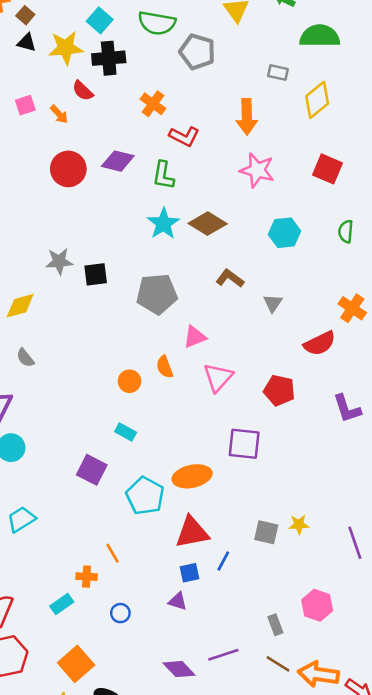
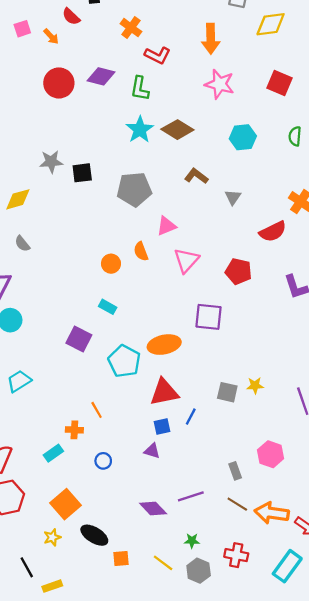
yellow diamond: (317, 100) -> (271, 24), turned 32

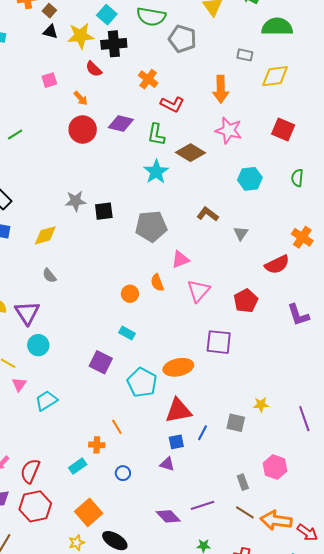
orange arrow: (51, 36) -> (81, 98), moved
brown diamond: (177, 130) -> (190, 153), moved
red pentagon: (238, 271) -> (246, 301), turned 30
gray square: (227, 392) -> (236, 423), moved

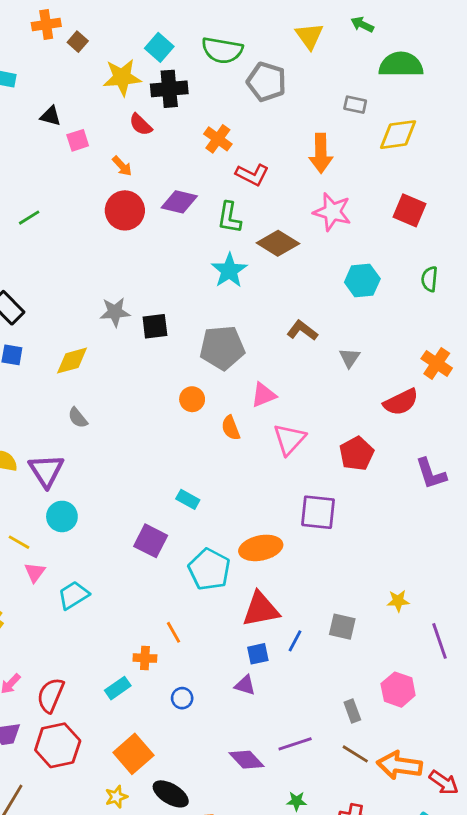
black triangle: (50, 32) -> (51, 116), moved
orange circle: (130, 294) -> (192, 399), moved
yellow star: (261, 405) -> (398, 601), moved
purple line: (304, 419) -> (440, 641), moved

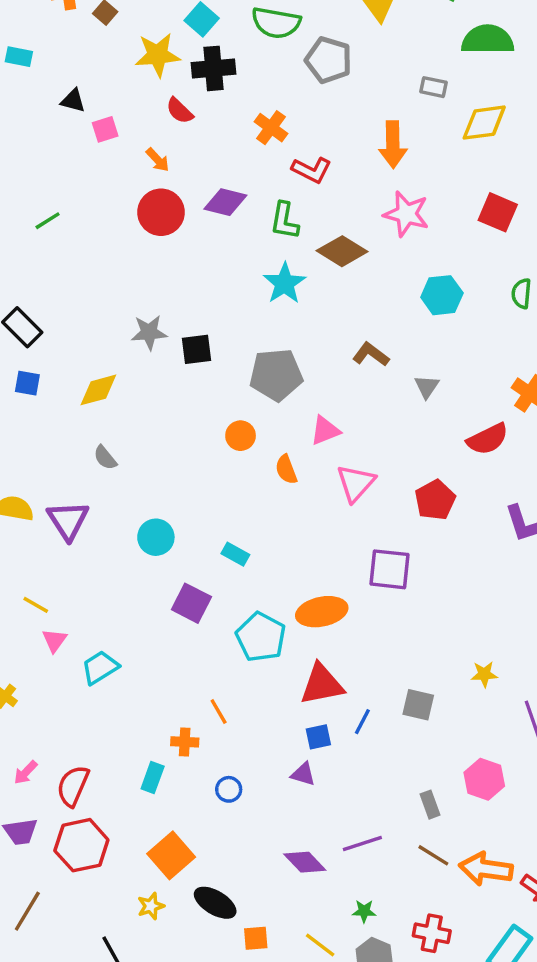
cyan circle: (62, 516) -> (156, 537), moved
cyan rectangle: (118, 688) -> (153, 777), turned -35

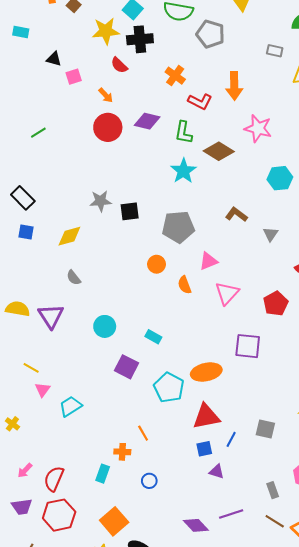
orange arrow: (393, 145) -> (234, 86), moved
purple triangle: (303, 774) -> (217, 472), moved

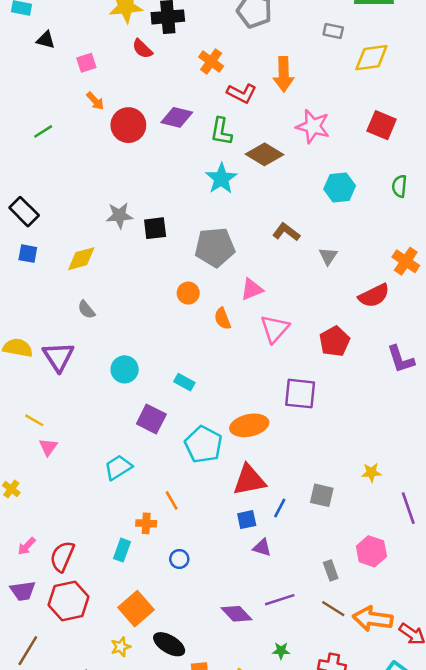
black triangle: (54, 59) -> (46, 40), moved
orange arrow: (106, 95) -> (95, 101), moved
cyan trapezoid: (70, 406) -> (118, 467), moved

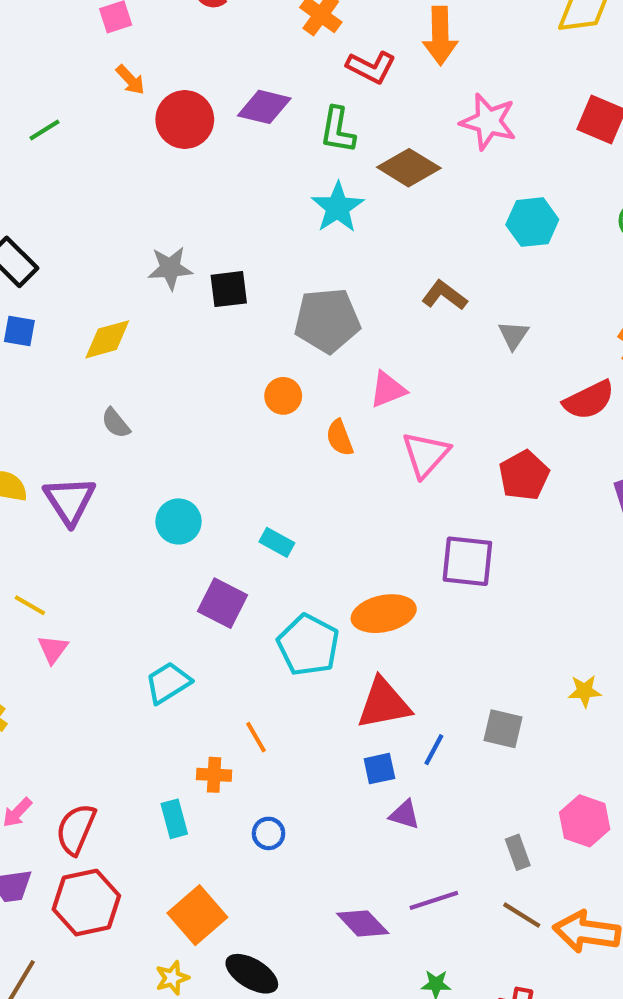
cyan rectangle: (122, 550) -> (174, 819), turned -35

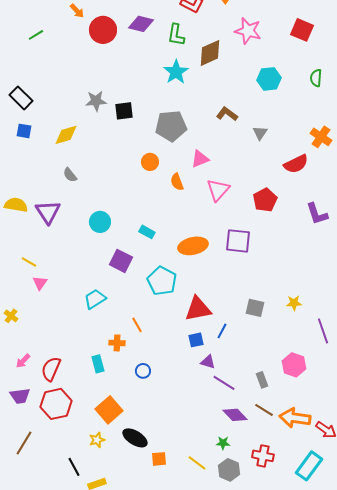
brown diamond: (409, 168) -> (210, 53), turned -56
orange ellipse: (384, 614) -> (193, 246), moved
gray square: (503, 729) -> (255, 308), moved
purple line: (434, 900) -> (224, 383), moved, turned 50
purple diamond: (363, 923) -> (235, 415), moved

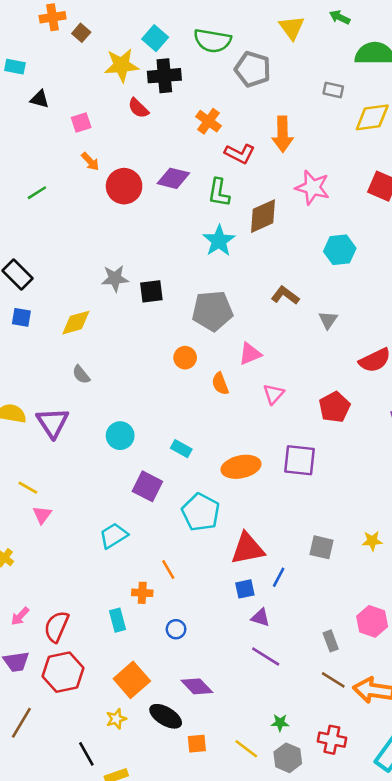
pink triangle: (218, 190) -> (273, 394), size x0.7
purple line: (224, 383) -> (266, 656), moved
purple diamond: (235, 415) -> (197, 686), moved

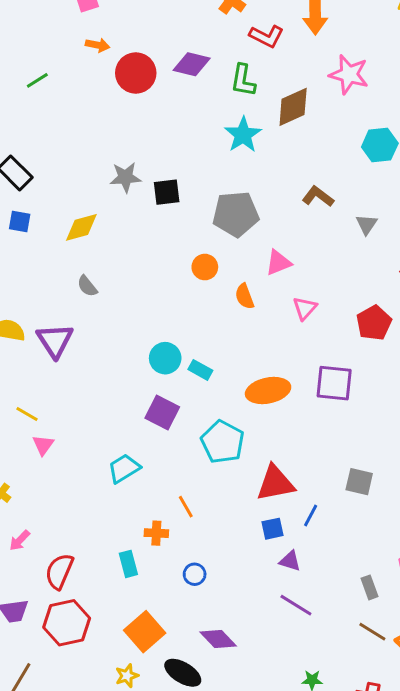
orange arrow: (90, 161) -> (98, 45), turned -36
cyan circle: (120, 436) -> (165, 358), moved
pink arrow: (20, 616) -> (20, 540), moved

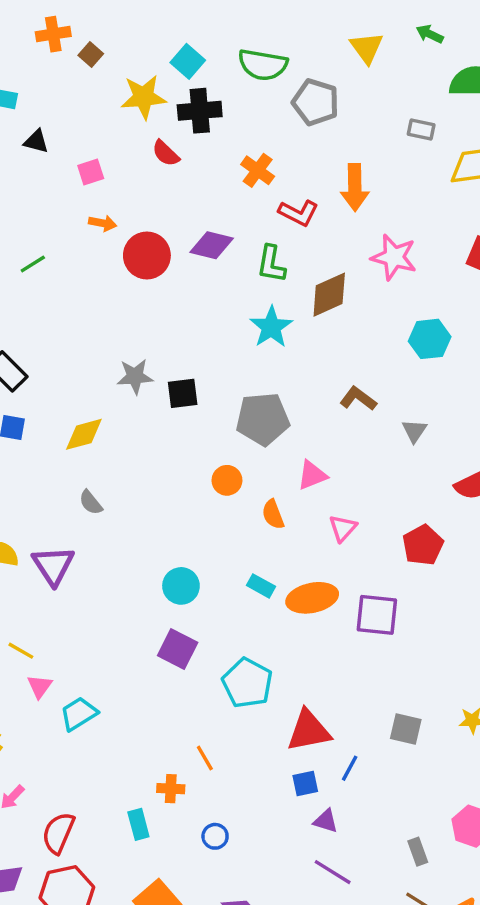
cyan rectangle: (200, 370) -> (261, 586), moved
orange ellipse: (268, 390) -> (312, 598), moved
cyan trapezoid: (124, 468) -> (79, 714), moved

